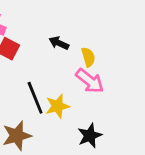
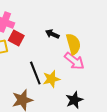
yellow semicircle: (88, 57) -> (73, 44), size x1.5

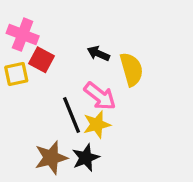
pink arrow: (74, 61) -> (100, 96), moved
black star: (74, 100) -> (86, 158), moved

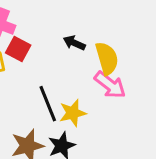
pink arrow: (100, 96) -> (110, 85), moved

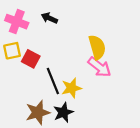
black arrow: (74, 43) -> (49, 18), moved
red square: (18, 49) -> (31, 59), moved

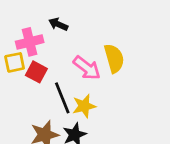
pink cross: (17, 22) -> (30, 42), moved, turned -35
pink arrow: (99, 67) -> (87, 68), moved

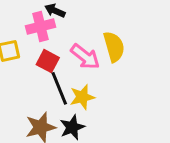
pink cross: (30, 42) -> (41, 26), moved
red square: (36, 72) -> (48, 61), moved

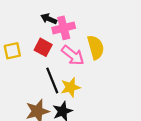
pink cross: (41, 26) -> (64, 28), moved
red square: (48, 61) -> (43, 47), moved

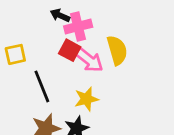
red square: (43, 47) -> (70, 50), moved
black line: (52, 80) -> (42, 86), moved

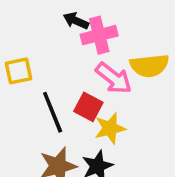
red square: (70, 50) -> (88, 107), moved
yellow semicircle: (117, 50) -> (149, 66), turned 100

